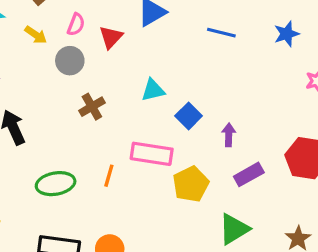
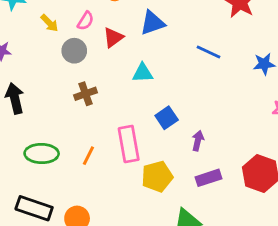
cyan triangle: (153, 90) -> (143, 73), moved
pink rectangle: (152, 154) -> (129, 144), turned 60

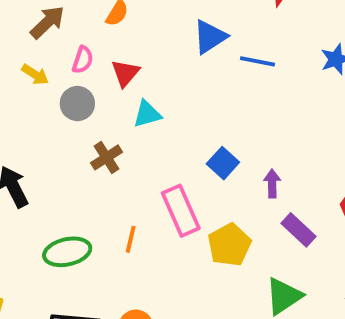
blue triangle: (152, 23) -> (210, 37), moved
cyan triangle: (143, 73) -> (147, 114), moved
purple rectangle: (208, 178) -> (299, 230), turned 75

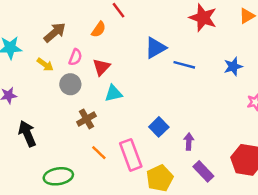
orange line: (131, 239) -> (99, 153), moved, turned -63

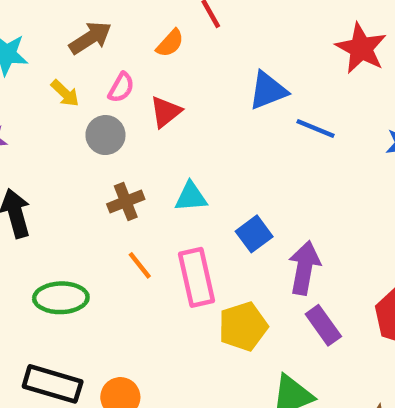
cyan triangle: (113, 93) -> (191, 197), moved
purple arrow: (189, 142) -> (304, 268), size x1.6

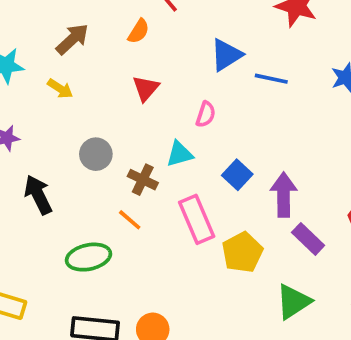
pink semicircle: (121, 88) -> (206, 114), moved
gray circle: (105, 135) -> (96, 154), moved
brown cross: (126, 202) -> (143, 180), moved, turned -32
orange line: (140, 265) -> (130, 220), moved

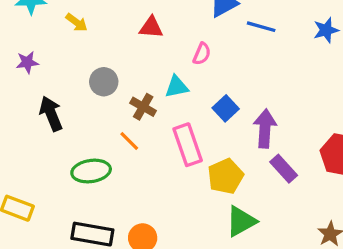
red triangle: (146, 88) -> (151, 27), turned 50
green triangle: (293, 302) -> (241, 221), moved

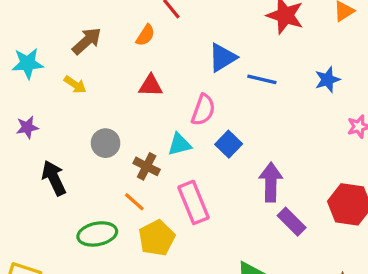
pink semicircle: (202, 54) -> (203, 110), size x1.4
blue square: (226, 108) -> (229, 144), moved
yellow pentagon: (225, 176) -> (157, 238), moved

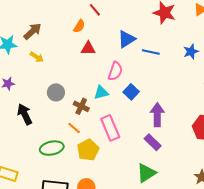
brown arrow: (87, 41) -> (33, 31), moved
red triangle: (151, 86) -> (88, 48), moved
purple rectangle: (292, 222) -> (153, 142), moved

